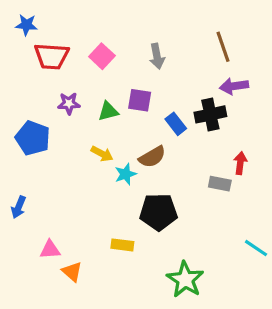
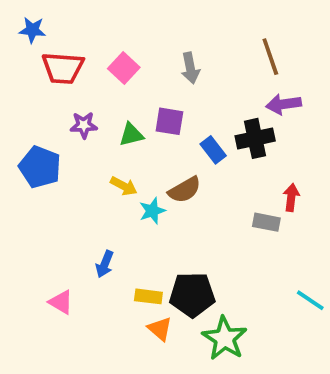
blue arrow: (19, 207) -> (105, 264), moved
black pentagon: (158, 212) -> (192, 295), moved
pink triangle: (50, 250) -> (61, 302), turned 35
orange triangle: (72, 272) -> (160, 329), moved

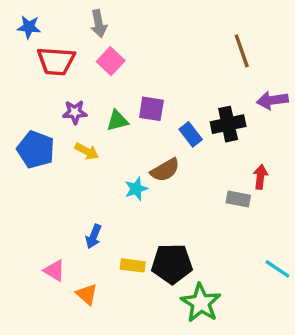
gray arrow: (190, 68) -> (99, 24), moved
purple arrow: (284, 104) -> (272, 100), moved
yellow arrow: (124, 186) -> (87, 151), moved
orange triangle: (160, 329) -> (87, 294), moved

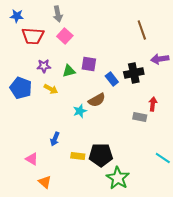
orange triangle: (87, 294) -> (45, 182), moved

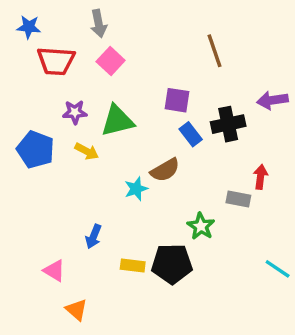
brown line: (142, 30) -> (214, 51), moved
purple square: (89, 64) -> (177, 100), moved
green triangle: (69, 71) -> (117, 121), size x1.5
green star: (118, 178) -> (201, 226), moved, size x0.7

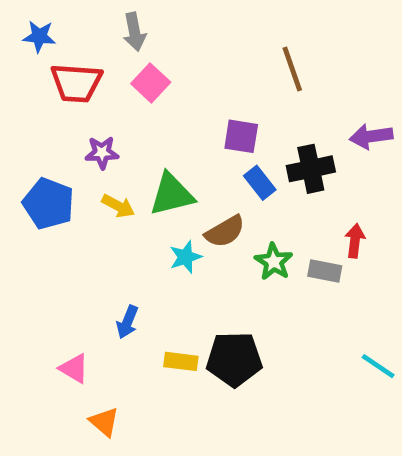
green triangle: (117, 121) -> (172, 194), moved
green star: (201, 226) -> (274, 262), moved

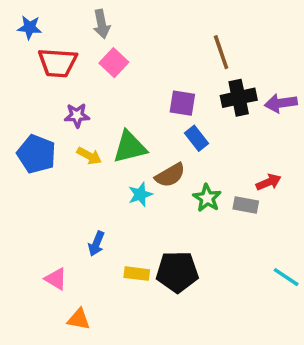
black cross: (311, 169) -> (239, 98), moved
red arrow: (355, 241) -> (269, 182), turned 60
orange triangle: (104, 422) -> (79, 319), turned -30

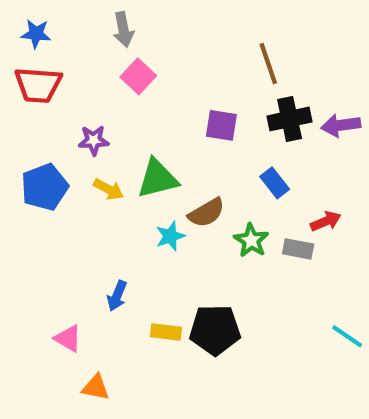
red trapezoid: (58, 63) -> (38, 85), moved
blue rectangle: (196, 138) -> (275, 183), moved
blue pentagon: (37, 154) -> (45, 187), turned 30

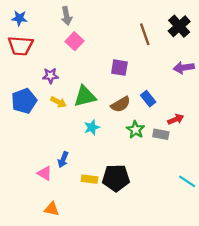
black cross: (290, 119) -> (179, 26), moved, turned -30
brown semicircle: (206, 213) -> (121, 104), moved
pink triangle: (68, 338) -> (45, 173), moved

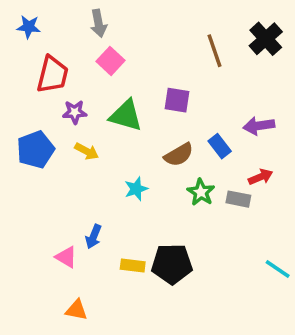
red trapezoid: (21, 46) -> (53, 75), moved, turned -80
purple arrow: (184, 68) -> (259, 126), moved
green triangle: (85, 96) -> (126, 115), moved, turned 30

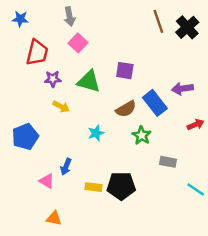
brown line: (215, 51) -> (158, 21), moved
blue rectangle: (220, 146) -> (155, 103), size x1.5
blue pentagon: (35, 150) -> (25, 137), moved
red arrow: (261, 177) -> (196, 125), moved
gray rectangle: (238, 199) -> (168, 162), moved

